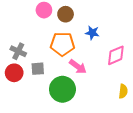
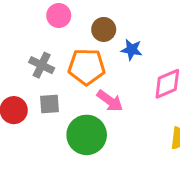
brown circle: (66, 14) -> (104, 29), moved
gray cross: (18, 51) -> (42, 65), moved

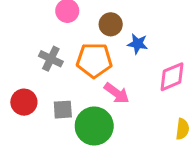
gray square: (49, 104) -> (63, 110), moved

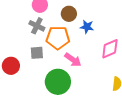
gray cross: (51, 59) -> (37, 26), moved
gray square: (63, 110) -> (37, 53), moved

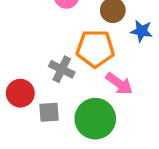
gray cross: (37, 26) -> (62, 69), moved
gray square: (37, 53) -> (49, 112), moved

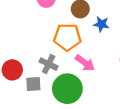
gray cross: (62, 69) -> (49, 64), moved

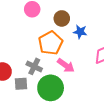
orange pentagon: (67, 37) -> (51, 43), turned -30

